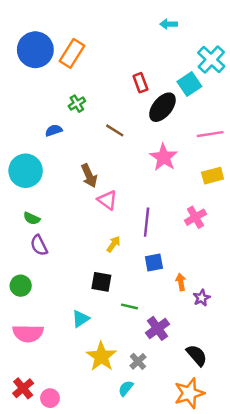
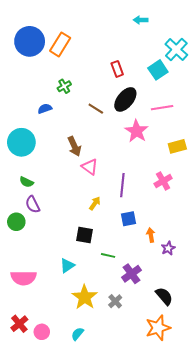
black ellipse: (162, 107) -> (125, 99), moved
pink line: (210, 134) -> (162, 108), moved
green circle: (21, 286) -> (16, 222), moved
cyan semicircle: (126, 388) -> (77, 334), moved

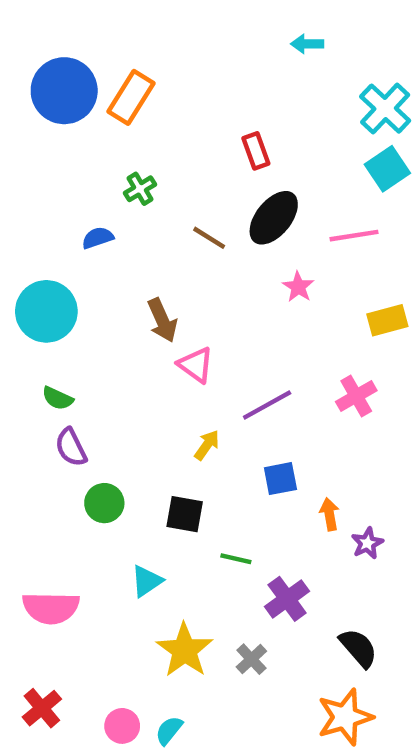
cyan square: (158, 70) -> (387, 169), moved
pink star: (137, 131) -> (298, 287), size x0.6
purple line: (122, 185) -> (267, 405), turned 55
green circle: (16, 222) -> (104, 503), moved
pink circle: (42, 332) -> (122, 726), moved

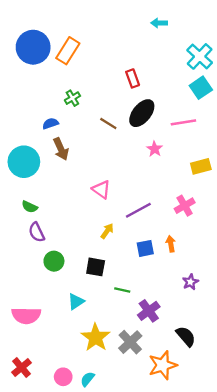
brown arrow: (162, 320) -> (61, 149), moved
orange arrow: (329, 514) -> (171, 244), moved
gray cross: (251, 659) -> (130, 342), size x1.5
orange star: (345, 717) -> (163, 365), moved

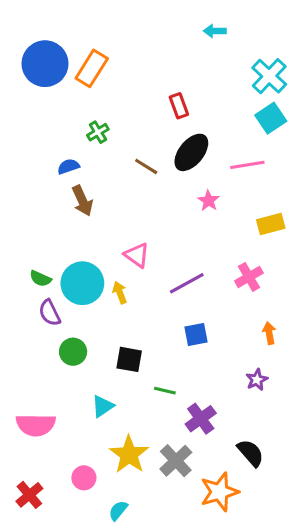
cyan circle: (24, 162) -> (82, 283), moved
yellow arrow: (107, 231) -> (120, 293), moved, turned -56
orange arrow: (171, 244) -> (269, 333), moved
pink circle: (63, 377) -> (84, 478), moved

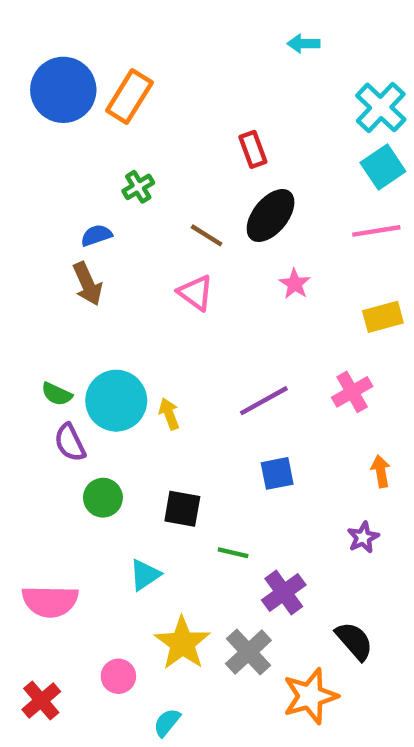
pink line: (247, 165) -> (376, 231), moved
brown arrow: (82, 201) -> (88, 284), moved
pink triangle: (137, 255) -> (196, 293), moved

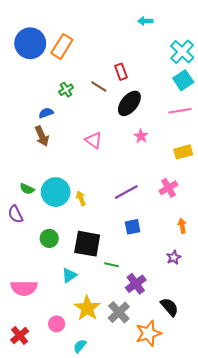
brown line: (207, 235) -> (99, 87), moved
purple semicircle: (70, 443) -> (15, 214), moved
black square: (182, 509) -> (87, 244), size x1.5

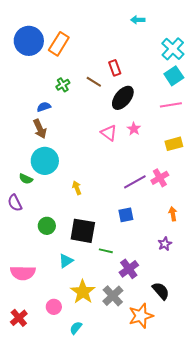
pink triangle: (94, 140) -> (109, 133), moved
cyan circle: (56, 192) -> (45, 161), moved
purple line: (126, 192) -> (135, 182), moved

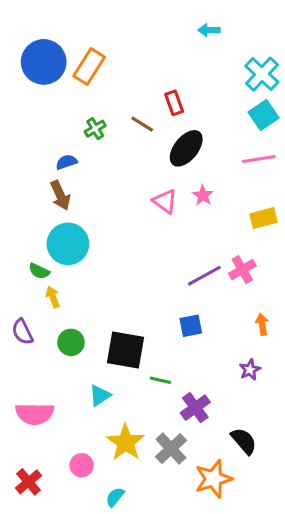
yellow arrow: (77, 188) -> (53, 297), moved
purple semicircle: (15, 203) -> (22, 332), moved

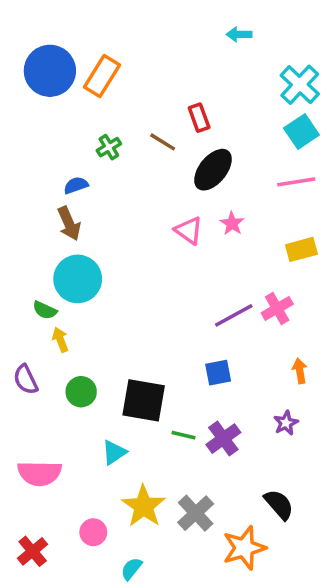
purple cross: (195, 408) -> (223, 439), moved

